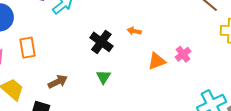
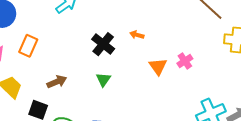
orange rectangle: (27, 48) -> (28, 46), turned 30
orange triangle: (157, 61) -> (158, 66), turned -48

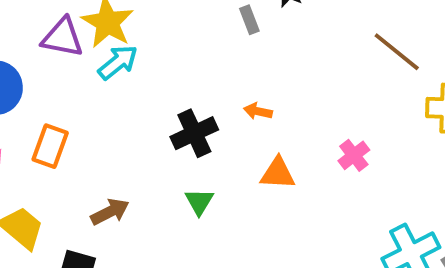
black cross: (103, 44) -> (194, 133), turned 30
orange triangle: (158, 66) -> (278, 173), moved, turned -48

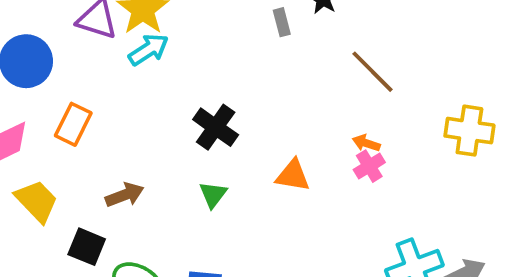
brown line: (397, 52) -> (373, 72), moved
orange arrow: (258, 111) -> (366, 143), moved
black cross: (194, 133) -> (216, 127), turned -36

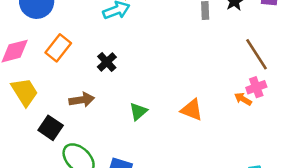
black cross: (216, 127) -> (107, 62), moved, size x0.7
pink cross: (369, 166) -> (256, 87), moved

